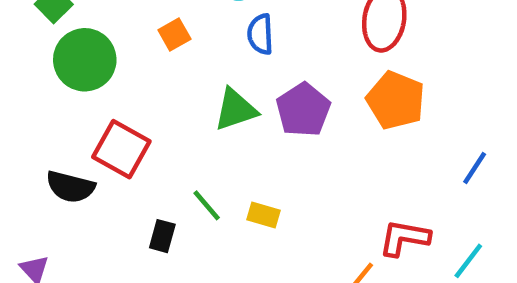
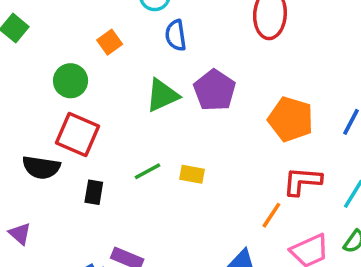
green circle: (85, 60) -> (71, 81), moved, size x0.7
orange pentagon: (396, 100) -> (291, 119), moved
green line: (207, 205) -> (148, 171), turned -72
black rectangle: (162, 236) -> (94, 192), moved

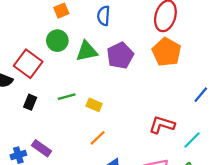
green circle: (71, 81) -> (57, 41), moved
orange pentagon: (291, 119) -> (167, 52), moved
orange line: (271, 215) -> (98, 138), moved

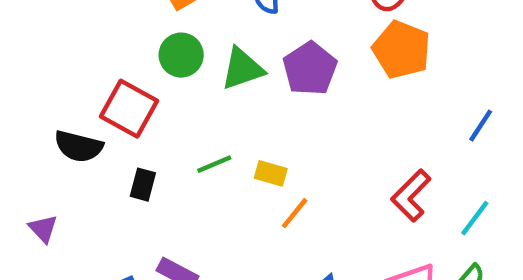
red L-shape: (162, 125) -> (411, 196), turned -55
orange line: (98, 138) -> (295, 213), moved

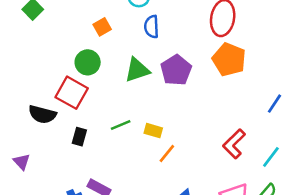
green circle: (181, 55) -> (88, 62), moved

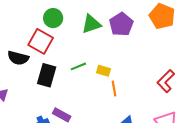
black rectangle: (79, 137) -> (47, 75), size x1.6
orange line: (167, 154) -> (114, 88), turned -49

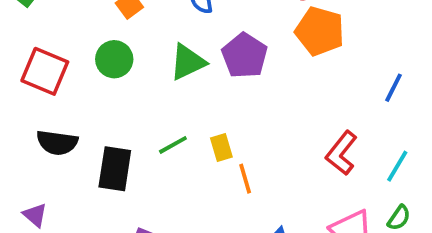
red square: (41, 41) -> (45, 71), moved
yellow rectangle: (103, 71) -> (221, 147), turned 64

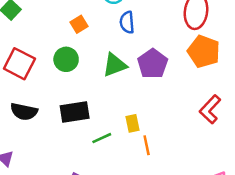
green line: (173, 145) -> (102, 138), moved
red L-shape: (341, 153) -> (210, 109), moved
black rectangle: (115, 169) -> (75, 112), moved, turned 68

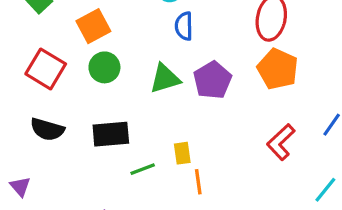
orange square: (79, 24) -> (93, 26), moved, size x1.5

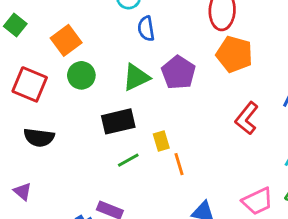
black rectangle: (111, 134) -> (118, 121), moved

